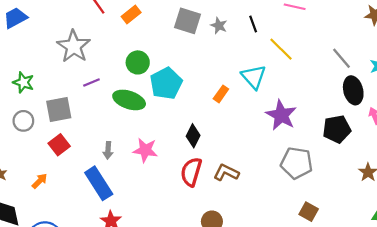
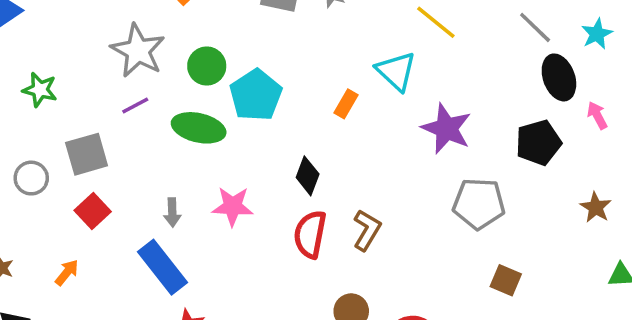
gray star: (74, 46) -> (138, 51), moved
green star: (23, 82) -> (40, 90), moved
brown L-shape: (226, 173) -> (367, 230), turned 100

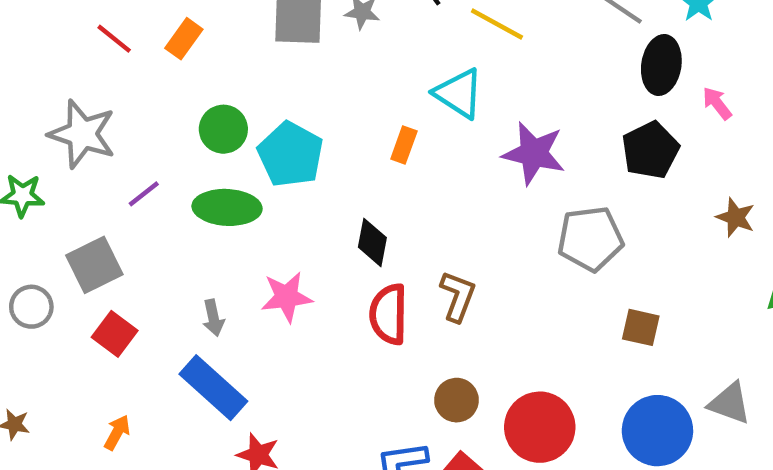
gray star: (138, 51) -> (82, 134), moved
black ellipse: (559, 77) -> (661, 65), turned 39
orange arrow: (67, 273) -> (117, 433), moved

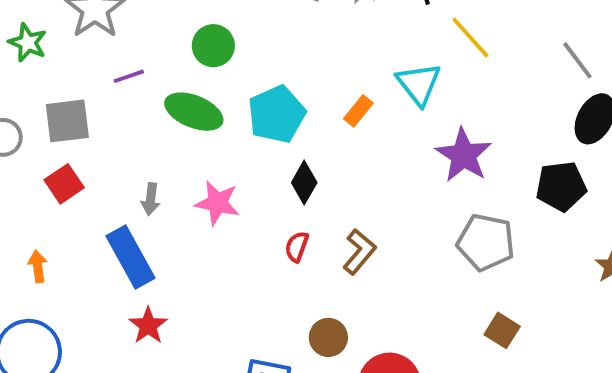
cyan pentagon: (291, 154) -> (277, 114), moved
red semicircle: (389, 314) -> (297, 247), size x0.6
orange arrow: (117, 433) -> (38, 266), turned -56

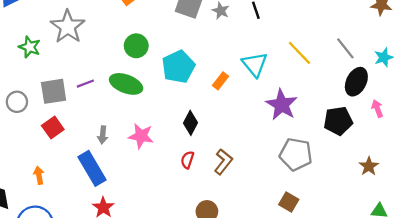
yellow line: (470, 37) -> (299, 53), moved
purple line: (129, 76) -> (85, 84), moved
cyan pentagon: (277, 114) -> (178, 67), moved
brown square: (502, 330) -> (289, 202), moved

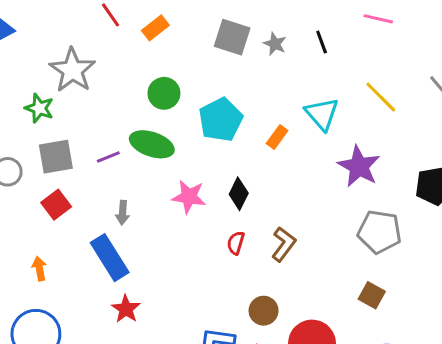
green star: (30, 47) -> (39, 108), moved
purple line: (85, 84) -> (108, 157), moved
pink star: (141, 136) -> (189, 197), moved

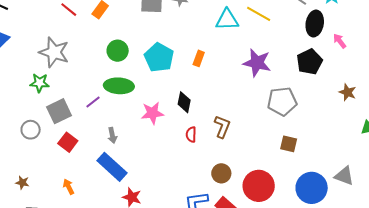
cyan triangle: (322, 114) -> (227, 20), moved, turned -35

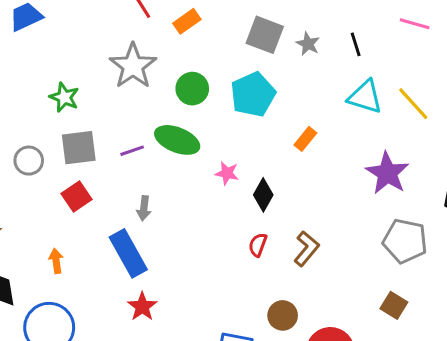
gray star: (54, 52) -> (133, 66), moved
cyan pentagon: (159, 57) -> (253, 94), moved
pink star: (152, 113) -> (227, 173), moved, size x0.7

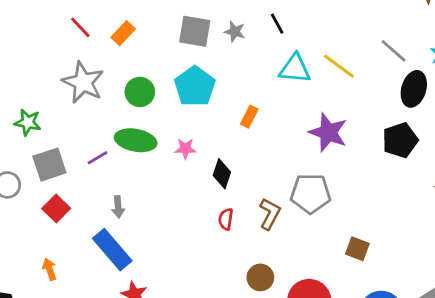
pink star: (227, 173) -> (185, 149), moved
gray pentagon: (405, 241) -> (311, 194), moved

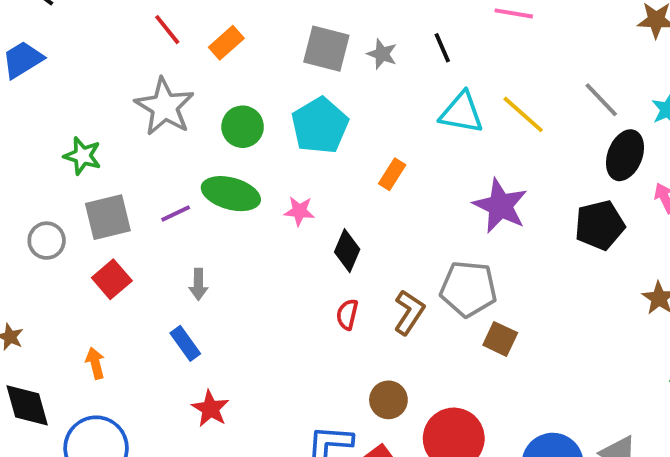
brown square: (357, 249) -> (500, 339), moved
blue rectangle: (112, 250) -> (185, 343), size x0.6

